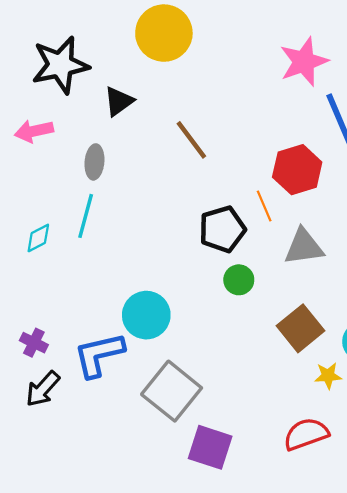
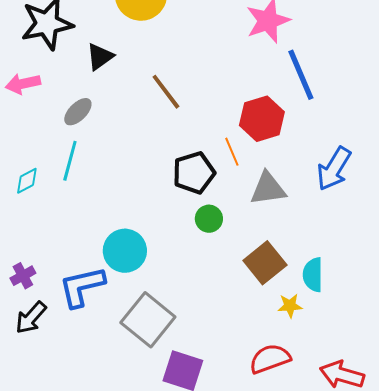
gray ellipse: (94, 162) -> (78, 112), turned 40
purple cross: (34, 343) -> (23, 276), turned 35

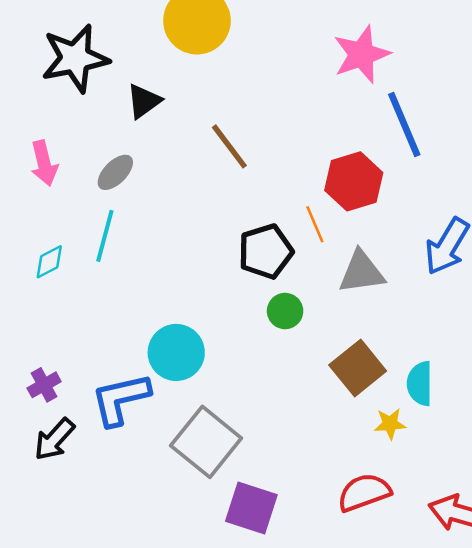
pink arrow: (23, 84) -> (44, 163), moved, turned -92

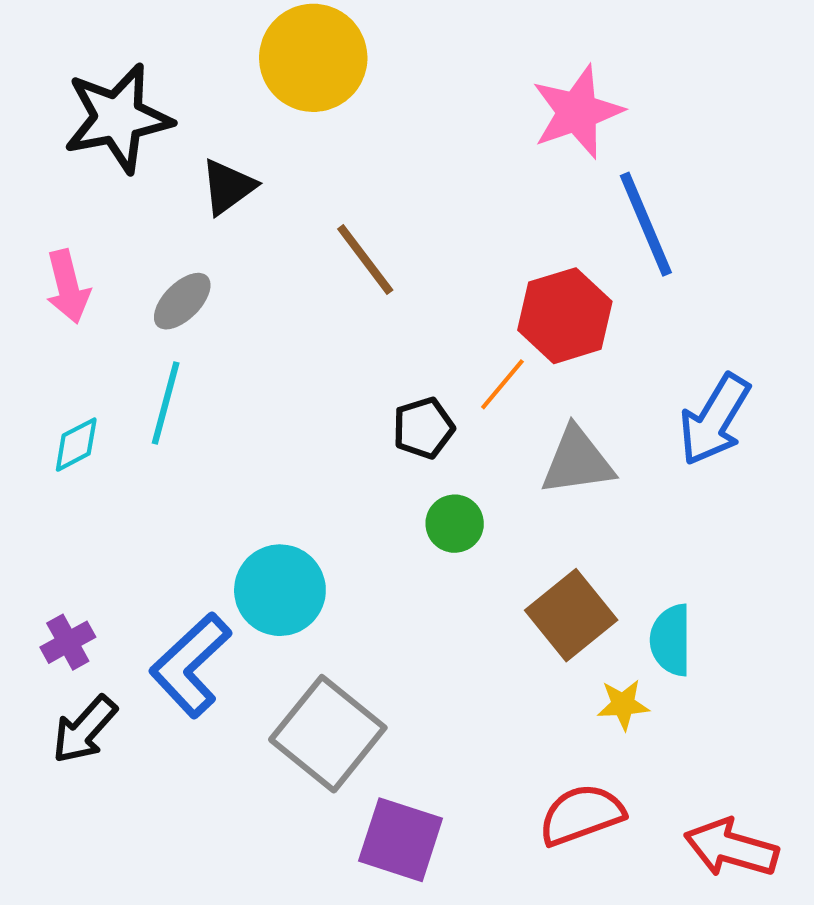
orange line: (315, 224) -> (502, 384), turned 63
black pentagon: (266, 251) -> (423, 428), size x0.7
blue L-shape: (121, 399) -> (191, 665), turned -30

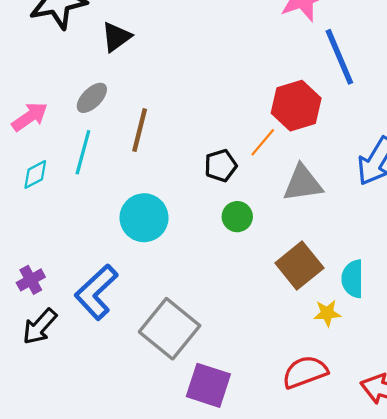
brown line: (365, 260) -> (140, 130), moved, turned 51
pink arrow: (68, 287) -> (30, 117), moved, turned -111
cyan circle: (280, 590) -> (144, 218), moved

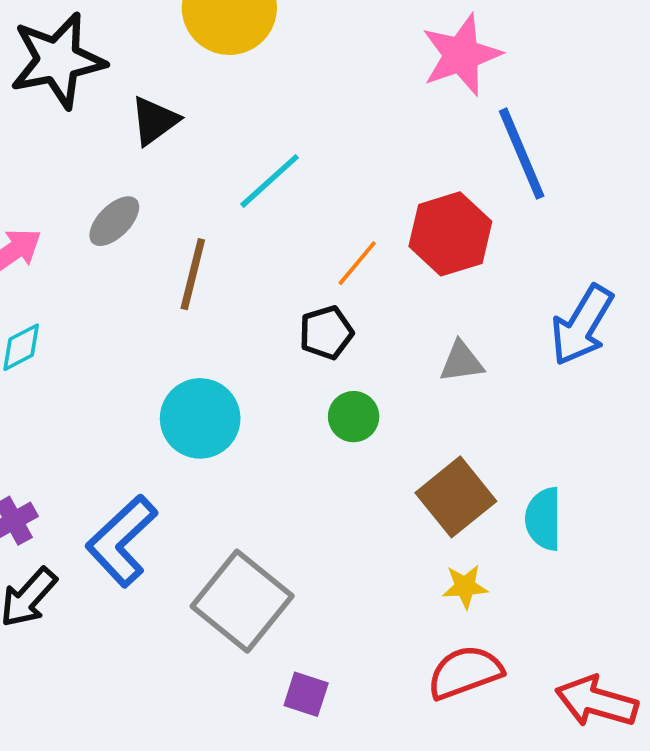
orange line: (263, 142) -> (357, 263), moved
cyan line: (83, 152) -> (270, 181), moved, turned 33
gray triangle: (303, 183) -> (461, 362), size x0.7
yellow star: (327, 313) -> (465, 586), moved
purple square: (208, 385) -> (306, 694), size x0.6

